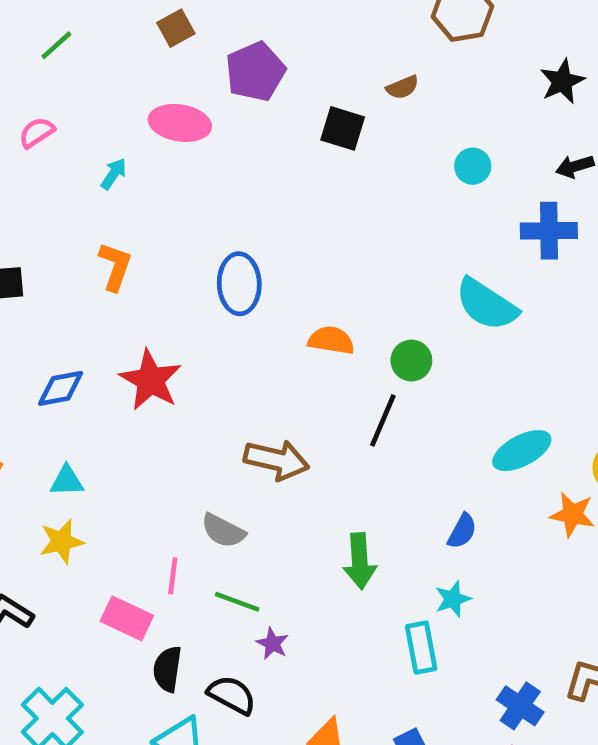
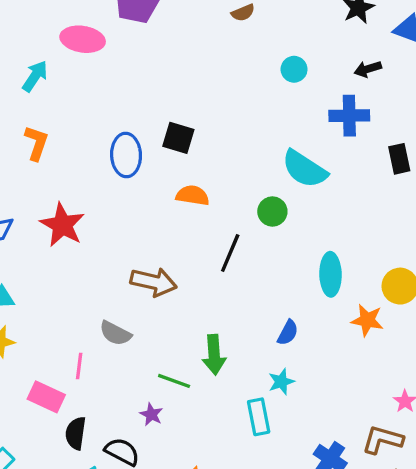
black square: (343, 128) -> (178, 138), moved
cyan arrow: (114, 174) -> (35, 76), size x1.4
green circle: (411, 360) -> (272, 211), moved
cyan ellipse: (522, 451) -> (331, 274), turned -63
green line: (237, 602) -> (174, 381), moved

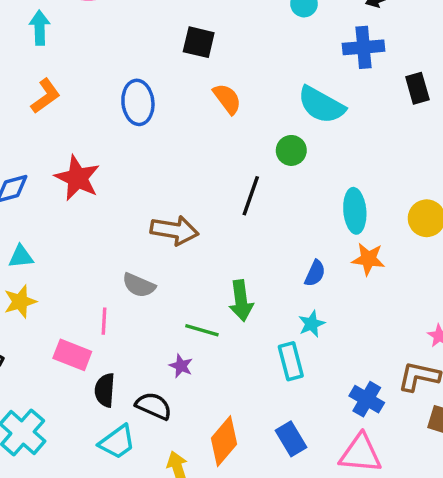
cyan arrow: (35, 76) -> (40, 28), turned -32
black square: (178, 138) -> (199, 42), moved
orange L-shape: (36, 143) -> (46, 96), turned 39
orange semicircle: (193, 195) -> (227, 99), moved, turned 48
orange star: (367, 320) -> (368, 259), moved

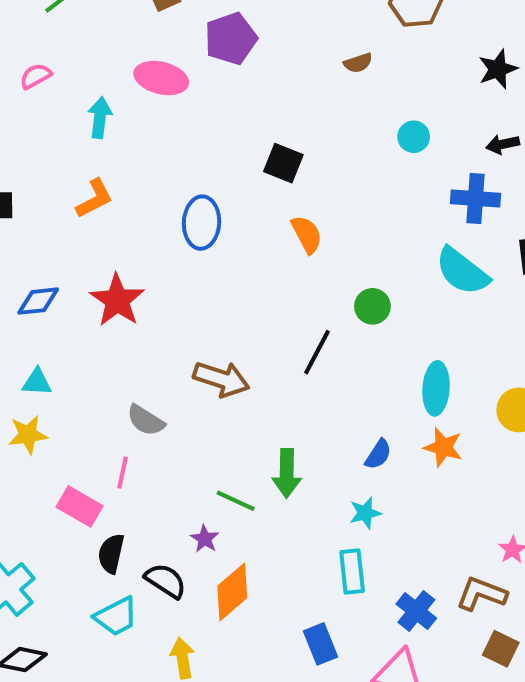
cyan semicircle: (321, 105) -> (462, 271), moved
gray semicircle: (139, 285) -> (146, 420), moved
cyan rectangle: (291, 361) -> (352, 572), moved
orange diamond: (224, 441) -> (232, 592), moved

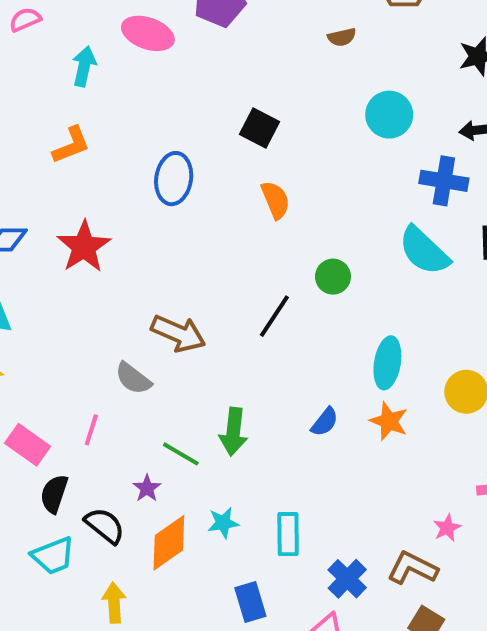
cyan circle: (414, 137) -> (389, 115), size x1.5
gray semicircle: (146, 420) -> (133, 378), moved
pink line: (123, 473) -> (91, 430), moved
cyan star: (365, 513) -> (223, 523), moved

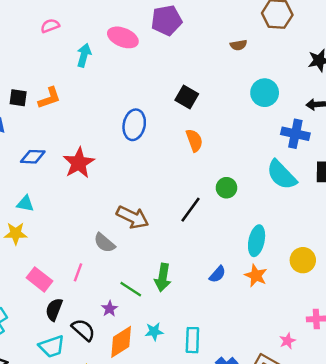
orange L-shape: (71, 145) -> (49, 98), moved

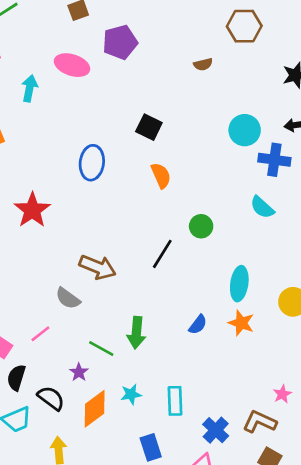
cyan circle: (265, 93) -> (245, 130), moved
cyan semicircle: (282, 175) -> (262, 207), size x0.7
pink line: (78, 272) -> (40, 334), turned 36

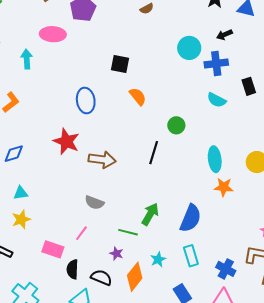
red star: (32, 210) -> (66, 141), moved
brown arrow: (98, 267) -> (102, 160), moved
blue semicircle: (198, 325) -> (191, 218), moved, size x1.8
green arrow: (136, 333) -> (150, 214), turned -140

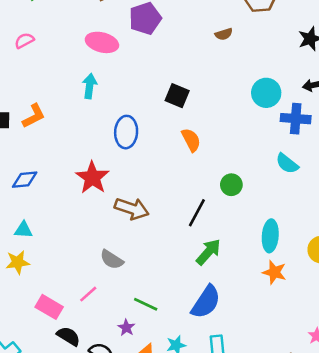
cyan arrow: (27, 59) -> (90, 86), moved
green arrow: (150, 214) -> (208, 252), moved
blue semicircle: (191, 218) -> (206, 302), moved
black semicircle: (73, 269) -> (68, 336), turned 108

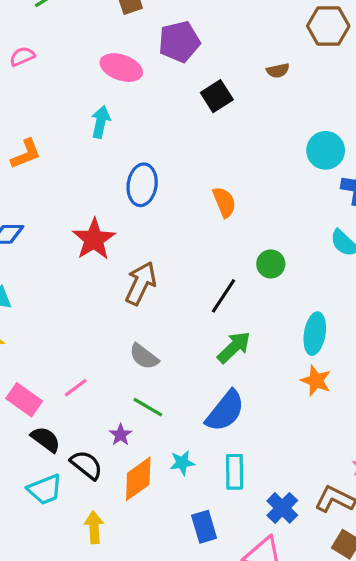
black square: (177, 96) -> (217, 96), moved, turned 30
brown arrow: (132, 209) -> (141, 283), turned -88
gray semicircle: (112, 260) -> (144, 356), moved

